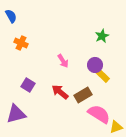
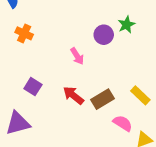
purple circle: (95, 65) -> (104, 35), moved
yellow rectangle: (102, 75) -> (140, 95), moved
pink semicircle: (99, 114) -> (123, 123), size x0.7

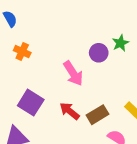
pink arrow: (77, 56) -> (73, 73), size x1.5
purple square: (33, 87) -> (31, 103), size x1.5

